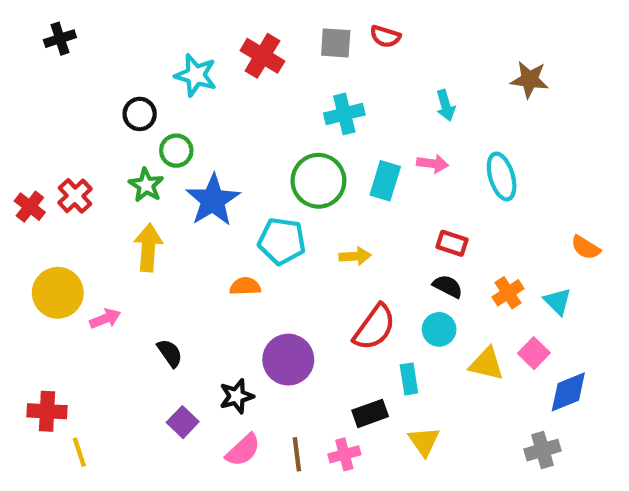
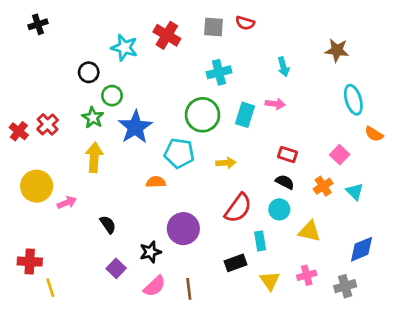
cyan ellipse: (502, 176) -> (353, 100), moved
orange semicircle: (586, 248) -> (374, 134), moved
pink square: (534, 353) -> (340, 155), moved
pink cross: (344, 454) -> (307, 275), moved

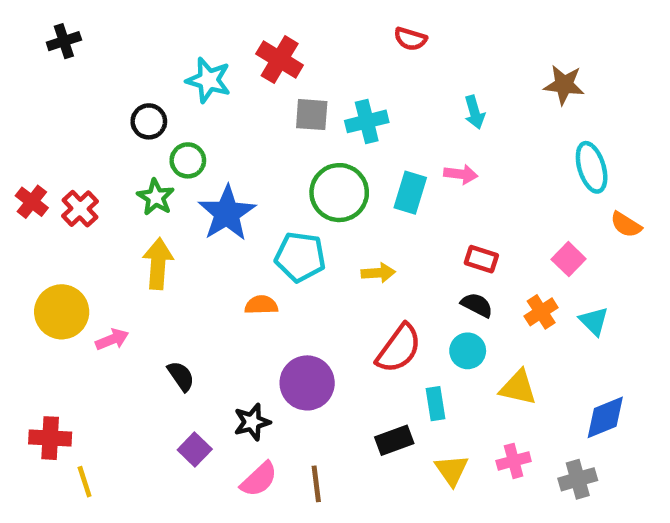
gray square: (213, 27) -> (312, 115), moved
red cross: (19, 131) -> (32, 202), moved

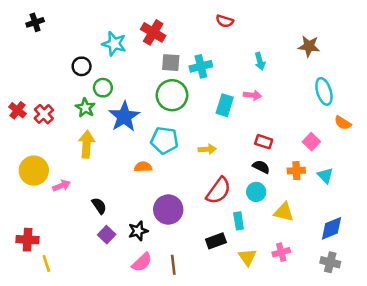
green circle: (339, 193) -> (172, 95), moved
orange cross: (541, 312) -> (296, 171), turned 30
purple square: (195, 449) -> (107, 235), moved
gray cross: (578, 479) -> (330, 262), moved, turned 30

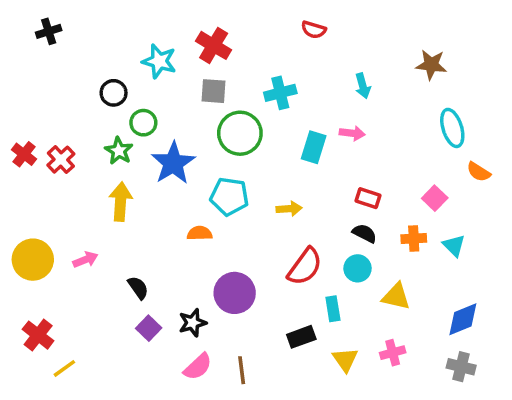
gray square: (171, 63) -> (214, 91), moved
yellow circle: (34, 171) -> (33, 260), moved
red cross: (28, 240) -> (38, 335), turned 35
yellow line: (46, 264) -> (64, 368), turned 72

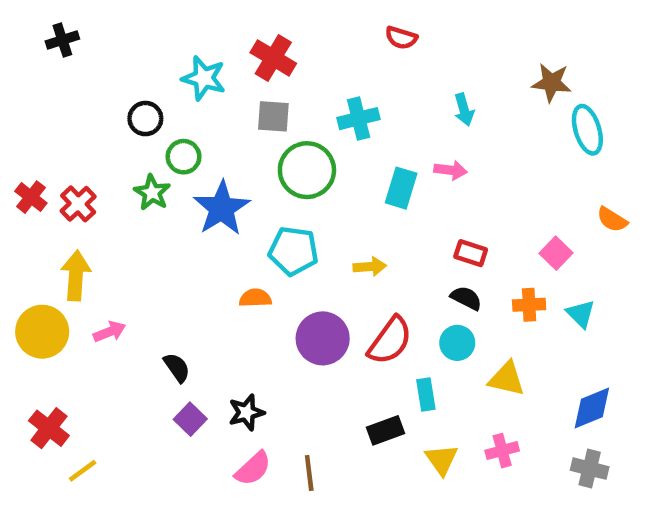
cyan ellipse: (452, 128) -> (587, 130), moved
yellow arrow: (121, 202) -> (76, 276), moved
purple circle: (235, 293) -> (323, 338), moved

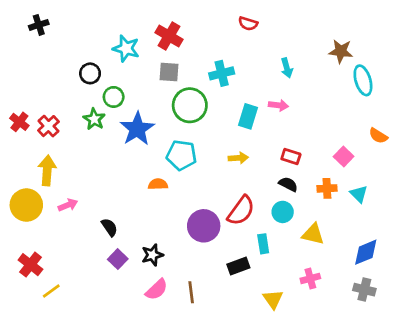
yellow arrow: (370, 267) -> (238, 158), moved
purple circle: (323, 338) -> (204, 226), moved
yellow triangle: (442, 460) -> (273, 299), moved

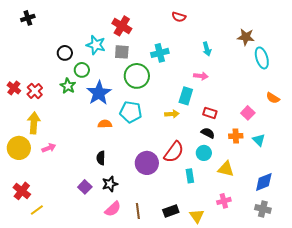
cyan star: (126, 48) -> (96, 45), moved
cyan rectangle: (248, 116) -> (186, 96), moved
orange semicircle: (158, 184) -> (105, 124), moved
black semicircle: (109, 227) -> (101, 158), moved, turned -144
black rectangle: (238, 266) -> (171, 211), moved

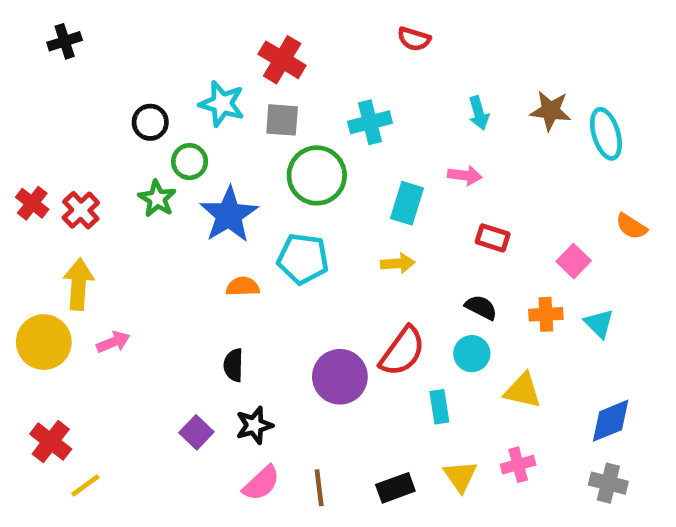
brown star: (246, 37) -> (550, 111), moved
cyan rectangle: (186, 96) -> (407, 203), moved
red rectangle: (210, 113) -> (493, 238), moved
yellow triangle: (197, 216) -> (460, 476), moved

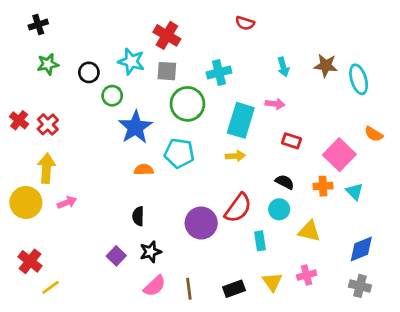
green star: (157, 199) -> (48, 64), moved, turned 30
cyan rectangle: (407, 203) -> (241, 120), size x1.4
pink square: (574, 261) -> (339, 155), size x1.6

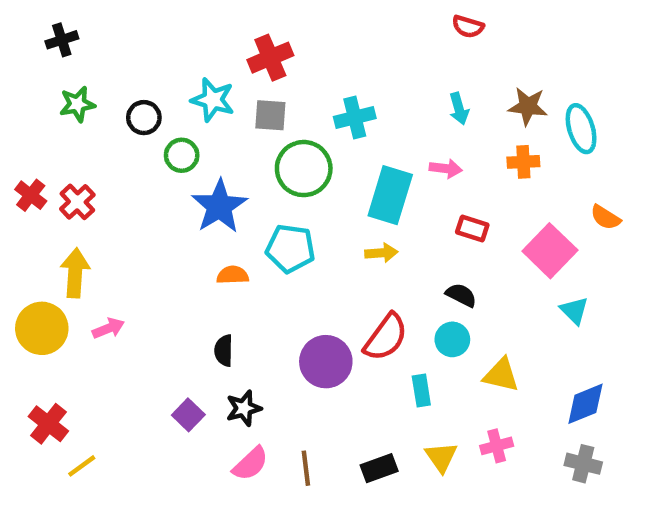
red semicircle: (245, 23) -> (468, 27), moved
red cross: (167, 35) -> (270, 58), turned 36
orange cross: (323, 186) -> (523, 162), moved

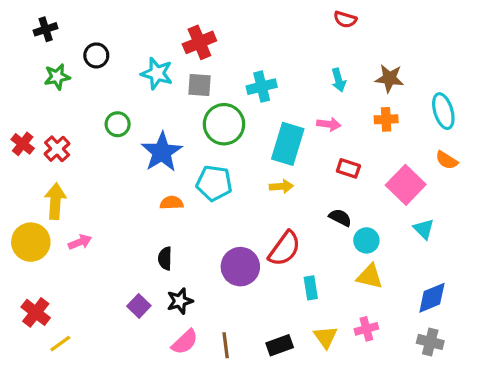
black circle: (144, 118) -> (96, 55), moved
cyan ellipse: (581, 129) -> (443, 111), moved
green circle: (182, 155) -> (118, 124), moved
cyan circle: (452, 339) -> (366, 240), moved

